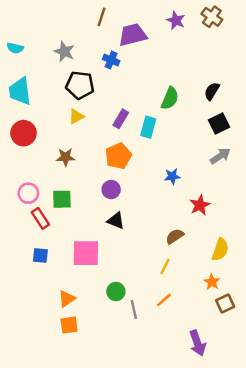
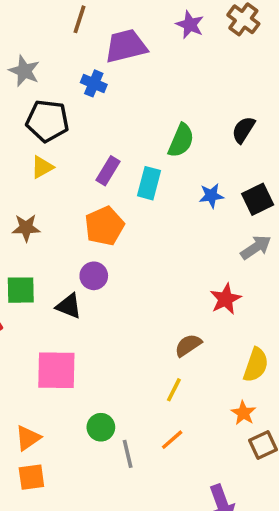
black square: (219, 124) -> (258, 199), moved
gray arrow: (220, 156) -> (256, 247), moved
blue star: (172, 176) -> (211, 196), moved
black triangle: (116, 221) -> (69, 306), moved

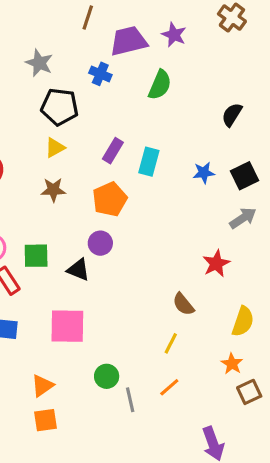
purple star: (190, 25) -> (174, 35), moved
green semicircle: (181, 140) -> (160, 85), moved
brown star: (26, 228) -> (53, 190), moved
brown semicircle: (188, 345) -> (183, 304), turned -95

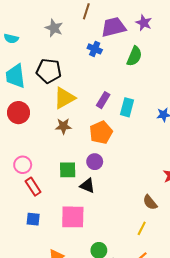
gray star: (39, 63) -> (54, 28), moved
black pentagon: (60, 107) -> (49, 71), moved
yellow triangle: (55, 148) -> (64, 98), size x1.6
green square: (36, 256) -> (68, 170), moved
black triangle: (78, 270) -> (87, 186), moved

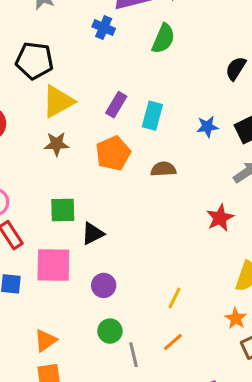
purple circle: (95, 162) -> (104, 285), moved
black triangle: (87, 186) -> (93, 234), turned -49
brown semicircle: (150, 202) -> (163, 169), moved, turned 126
pink square: (73, 217) -> (53, 265), moved

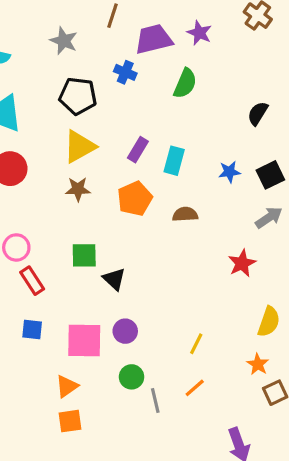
black pentagon: (34, 61) -> (78, 96), moved
black triangle: (93, 234) -> (114, 279), turned -50
pink square: (53, 265) -> (84, 341), moved

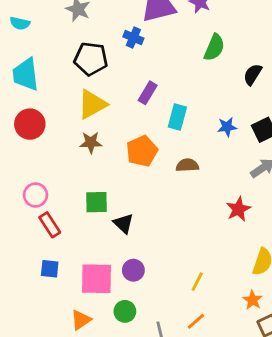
green semicircle: (185, 83) -> (214, 47), moved
purple rectangle: (138, 150) -> (148, 93), moved
green circle: (132, 377) -> (125, 311), moved

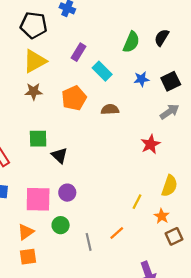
green semicircle: (214, 47) -> (131, 42), moved
cyan rectangle: (177, 117) -> (102, 71), turned -60
yellow line: (197, 282) -> (137, 202), moved

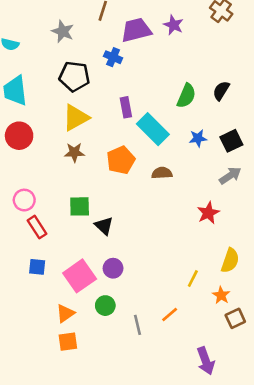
purple rectangle: (79, 52) -> (126, 107), turned -42
cyan rectangle: (102, 71) -> (153, 129), size x1.4
pink square: (38, 199) -> (80, 276), turned -36

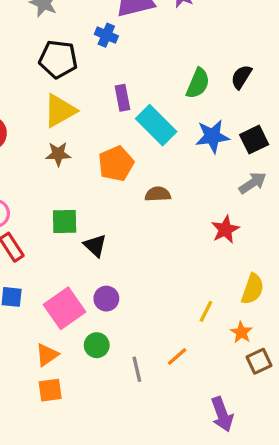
blue star: (198, 138) -> (212, 136), size x1.5
brown semicircle: (162, 173) -> (158, 194), moved

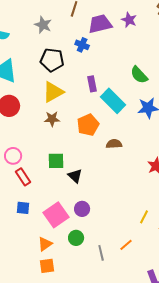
green semicircle: (198, 83) -> (139, 75), turned 114

